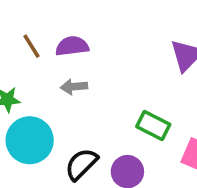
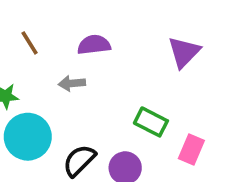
purple semicircle: (72, 46) -> (94, 45), moved

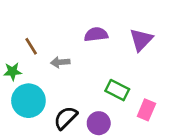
brown line: (30, 43) -> (31, 46), moved
purple semicircle: (94, 45) -> (96, 34), moved

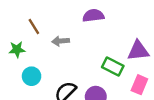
purple triangle: (141, 40) -> (138, 51), moved, turned 40
cyan circle: (28, 101) -> (32, 76), size x0.6

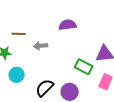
brown line: (34, 26) -> (19, 34), turned -56

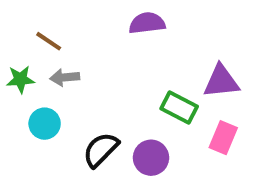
brown line: (19, 34) -> (49, 41), turned 32
gray arrow: (41, 46) -> (65, 77), moved

